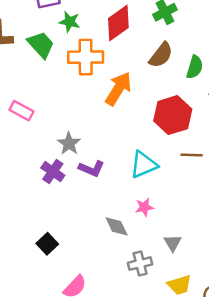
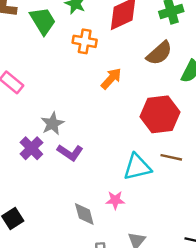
orange cross: (86, 57) -> (85, 41), size x0.7
orange arrow: (118, 89) -> (111, 79), size x0.7
cyan triangle: (144, 165) -> (137, 167), moved

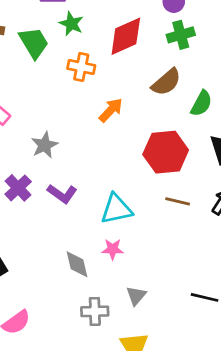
gray star: (52, 124) -> (45, 145), moved
cyan triangle: (137, 167) -> (116, 209), moved

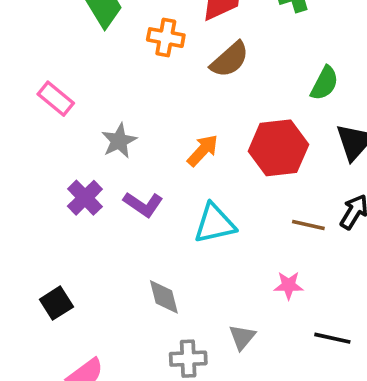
brown semicircle: (166, 82) -> (230, 60), moved
orange arrow: (111, 110) -> (203, 150), moved
brown line: (178, 201) -> (308, 225), moved
pink star: (113, 249) -> (289, 285), moved

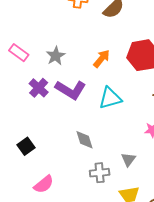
pink rectangle: (56, 99) -> (19, 53), moved
purple L-shape: (143, 204) -> (71, 90), size x1.4

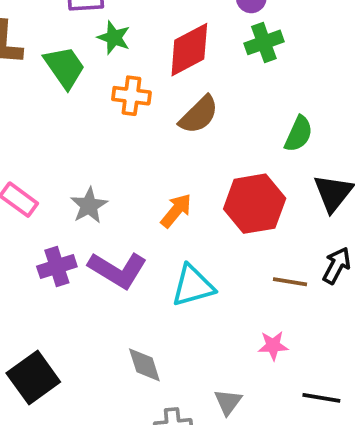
purple cross: (39, 88) -> (57, 266), turned 30
black square: (26, 146) -> (33, 377), size x1.5

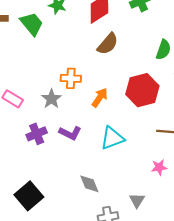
orange cross: (131, 96) -> (71, 78), moved
purple L-shape: (118, 270) -> (70, 133), size x0.7

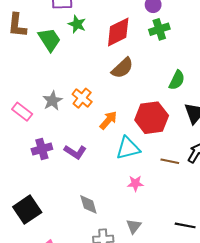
orange cross: (71, 78) -> (82, 98), turned 30
gray star: (51, 99) -> (52, 101), moved
cyan triangle: (112, 138) -> (128, 148), moved
pink star: (159, 167) -> (135, 183), moved

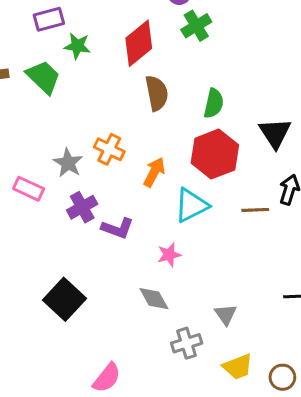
brown semicircle: (122, 68) -> (157, 93), turned -45
green semicircle: (177, 80) -> (214, 103), moved
purple cross: (42, 149) -> (82, 207), moved
pink star: (135, 183) -> (169, 255), moved
black square: (27, 210) -> (65, 299), moved

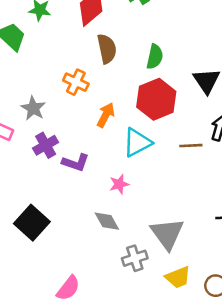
orange cross: (109, 149) -> (76, 82), moved
gray triangle: (226, 314) -> (167, 234), size x1.8

